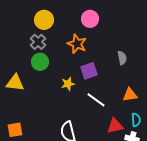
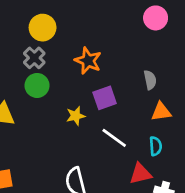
pink circle: (90, 19) -> (156, 18), moved
orange triangle: (130, 95) -> (161, 112), moved
cyan semicircle: (136, 120) -> (156, 146), moved

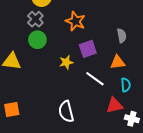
orange triangle: (161, 112) -> (118, 62), moved

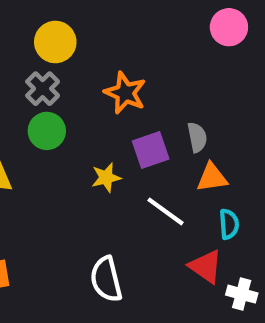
gray semicircle: (122, 36) -> (197, 137), moved
red triangle: (114, 105) -> (206, 267), turned 48

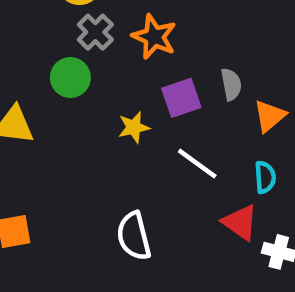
gray cross: (43, 89) -> (95, 32), moved
orange triangle: (212, 178) -> (270, 116), moved, turned -32

